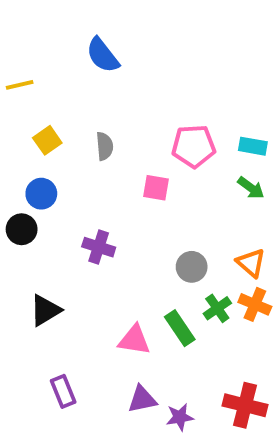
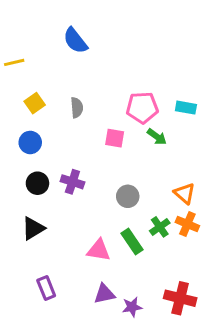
green arrow: (251, 188) -> (157, 137), moved
black circle: (22, 229) -> (37, 183), moved
gray circle: (192, 267) -> (128, 196), moved

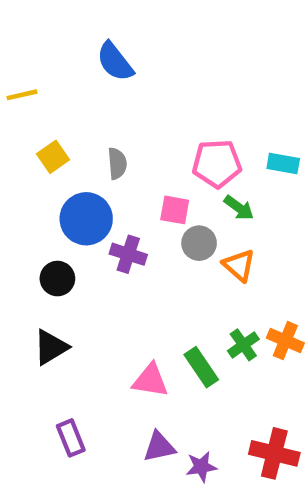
blue circle: (30, 142) -> (86, 219), moved, size x1.5
purple cross: (72, 182) -> (128, 254), moved
orange triangle: (184, 193) -> (239, 265), moved
gray circle: (128, 196) -> (199, 243), moved

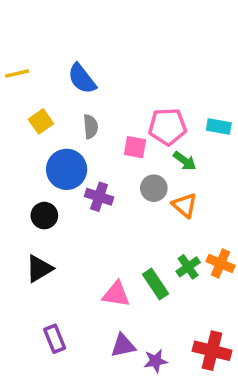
blue semicircle: (115, 62) -> (82, 79), moved
pink square: (175, 210) -> (135, 147), moved

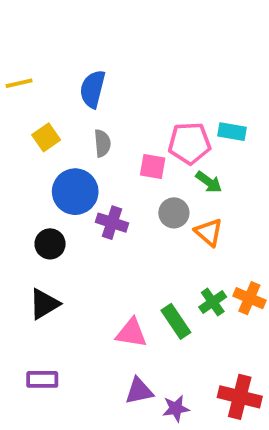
blue semicircle: (82, 79) -> (93, 89), turned 52
cyan rectangle: (219, 127) -> (232, 132), moved
purple rectangle: (55, 339) -> (42, 379), moved, turned -68

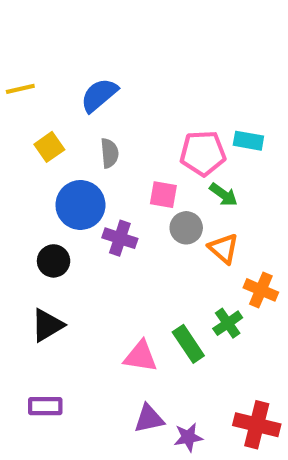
blue semicircle: (93, 89) -> (99, 95), turned 36
pink square: (153, 166) -> (163, 195), moved
orange cross: (249, 298) -> (261, 290), moved

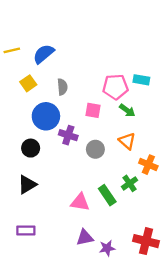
blue semicircle: (99, 95) -> (44, 54), moved
gray circle: (186, 228) -> (95, 149), moved

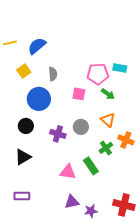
purple cross: (68, 135) -> (58, 134), moved
green cross: (130, 183) -> (106, 148), moved

